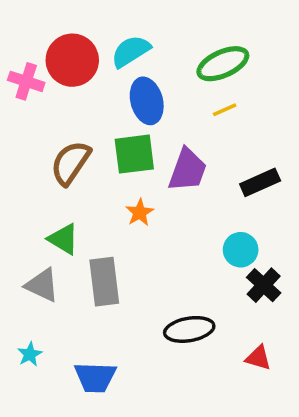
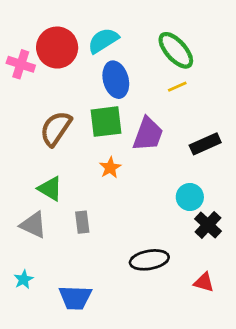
green ellipse: (223, 64) -> (176, 50), turned 72
gray rectangle: (104, 282) -> (82, 222), size x0.6

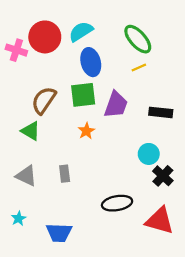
black rectangle: (205, 144) -> (161, 112), turned 30
green triangle: (50, 189) -> (31, 131), moved
red triangle: (204, 282) -> (160, 221), size x1.8

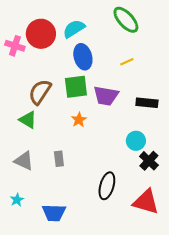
green ellipse: (138, 39) -> (126, 20), moved
purple trapezoid: (116, 105) -> (106, 96), turned 80
black ellipse: (117, 203) -> (107, 186), turned -64

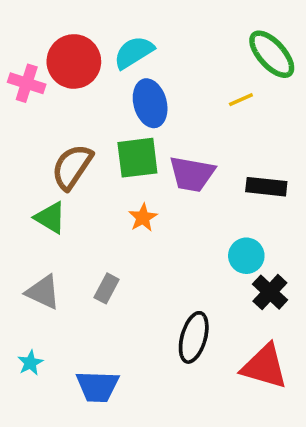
green ellipse: (126, 20) -> (272, 54), moved
yellow line: (127, 62) -> (241, 100), moved
gray rectangle: (59, 159) -> (107, 288), turned 35

